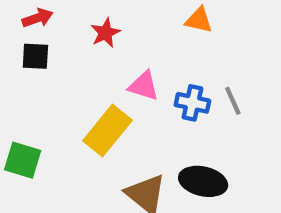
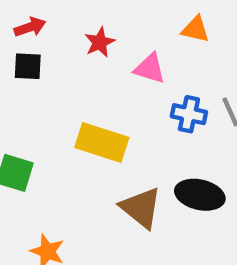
pink triangle: (144, 86) -> (150, 68), moved
yellow rectangle: (108, 130) -> (102, 142), turned 69

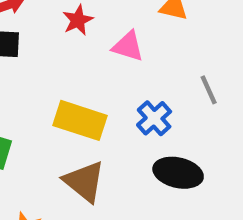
blue cross: (189, 114) -> (154, 118), moved, turned 36
brown triangle: (141, 208) -> (84, 181), moved

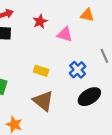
yellow rectangle: (80, 120) -> (41, 71), size x0.6
black ellipse: (178, 173) -> (89, 97), turned -45

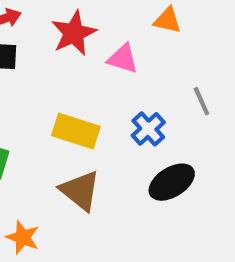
red star: (40, 21) -> (74, 33), size x1.5
yellow rectangle: (41, 71) -> (76, 131), size x1.5

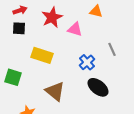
yellow rectangle: (76, 131) -> (42, 55), moved
black ellipse: (172, 182) -> (98, 87), turned 70

